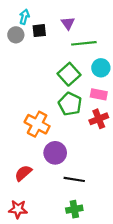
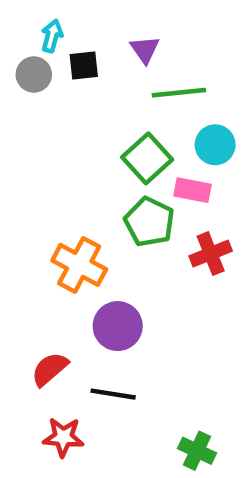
pink rectangle: (99, 94) -> (192, 190), moved
black line: (74, 179) -> (113, 394), moved
red star: (18, 209) -> (63, 437), moved
green cross: (74, 209) -> (197, 451), moved, turned 35

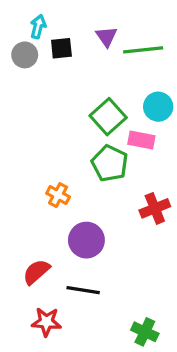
green line: (179, 93) -> (143, 50), moved
red cross: (211, 254) -> (155, 208), moved
orange cross: (79, 265) -> (58, 195), size x0.6

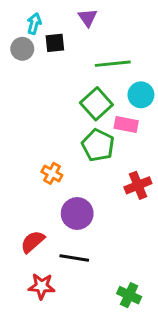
purple triangle: (106, 37) -> (88, 18), moved
green line: (143, 50) -> (113, 64), moved

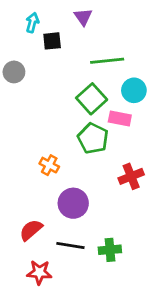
gray circle: (22, 49) -> (14, 72), moved
green cross: (129, 295) -> (110, 250), moved, turned -30

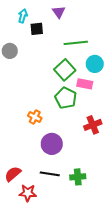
red semicircle: (31, 230) -> (13, 174), moved

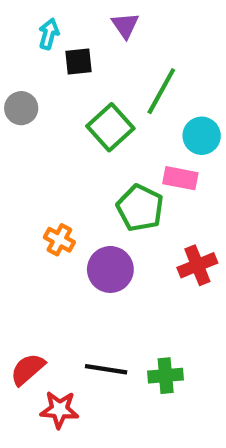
green line: (76, 43) -> (161, 91), turned -55
green square: (65, 70) -> (110, 127), moved
orange cross: (35, 117) -> (59, 240), moved
purple circle: (52, 144) -> (110, 269), moved

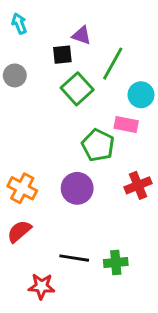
purple triangle: (125, 25) -> (82, 35), moved, turned -36
cyan arrow: (49, 34) -> (19, 23), moved, turned -36
black square: (79, 61) -> (62, 55), moved
orange cross: (59, 240) -> (22, 188), moved, size x1.4
red semicircle: (28, 369) -> (19, 231), moved

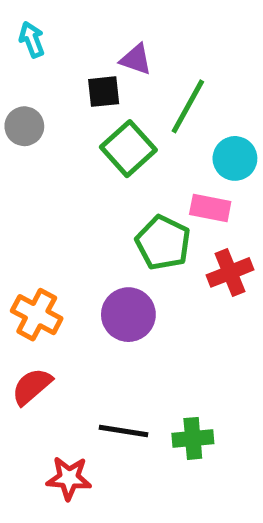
red cross: (138, 185) -> (230, 272), moved

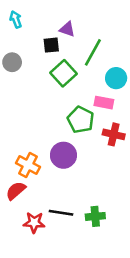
red cross: (230, 272) -> (114, 134), turned 35
orange cross: (37, 315) -> (28, 165), moved
red star: (69, 478) -> (34, 222), moved

